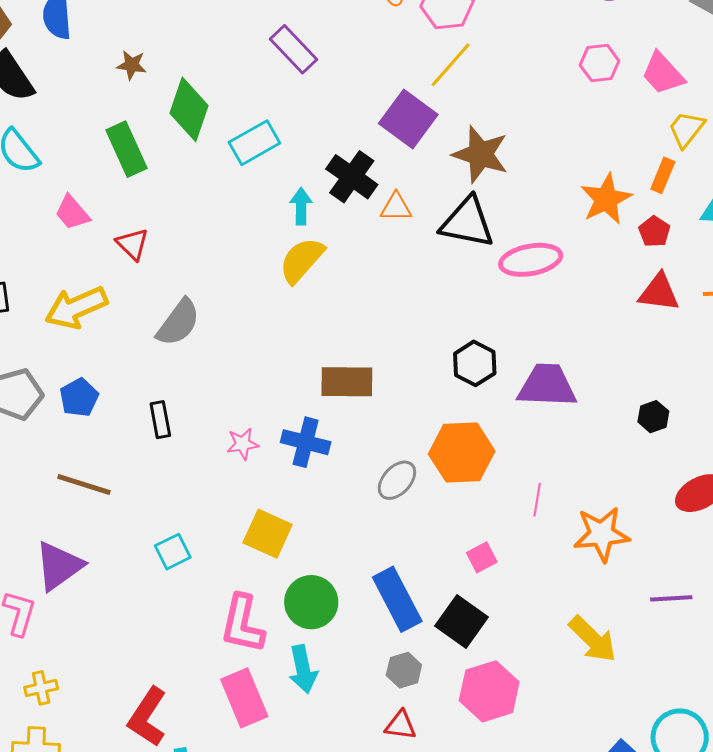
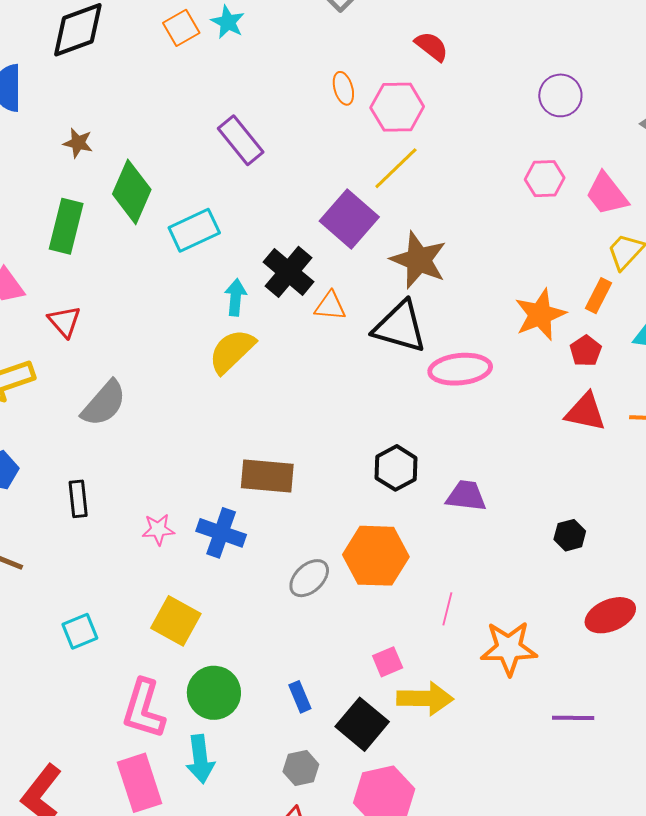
green rectangle: (126, 149) -> (66, 226), turned 34
purple trapezoid: (547, 386) -> (466, 496), size x0.7
blue rectangle: (397, 599) -> (300, 697), size x0.5
yellow arrow: (593, 639) -> (425, 699), moved, turned -48

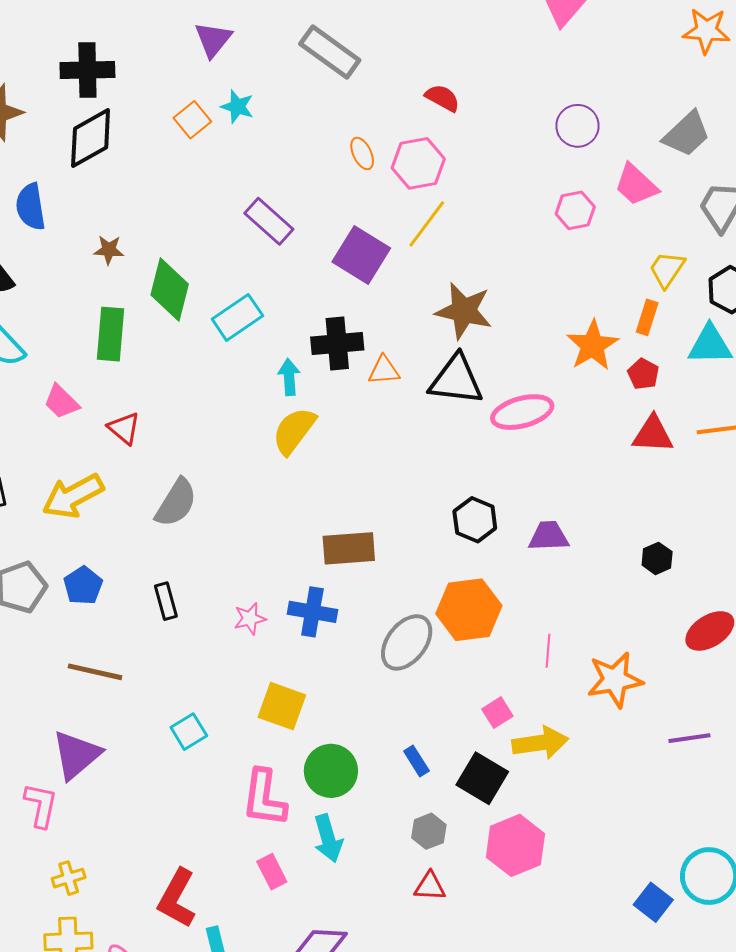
pink trapezoid: (607, 194) -> (636, 185), moved
purple square: (349, 219) -> (361, 255), moved
black cross: (288, 272) -> (337, 344), turned -36
gray ellipse: (309, 578) -> (407, 642), size x1.4
pink rectangle: (139, 783) -> (272, 872), size x0.6

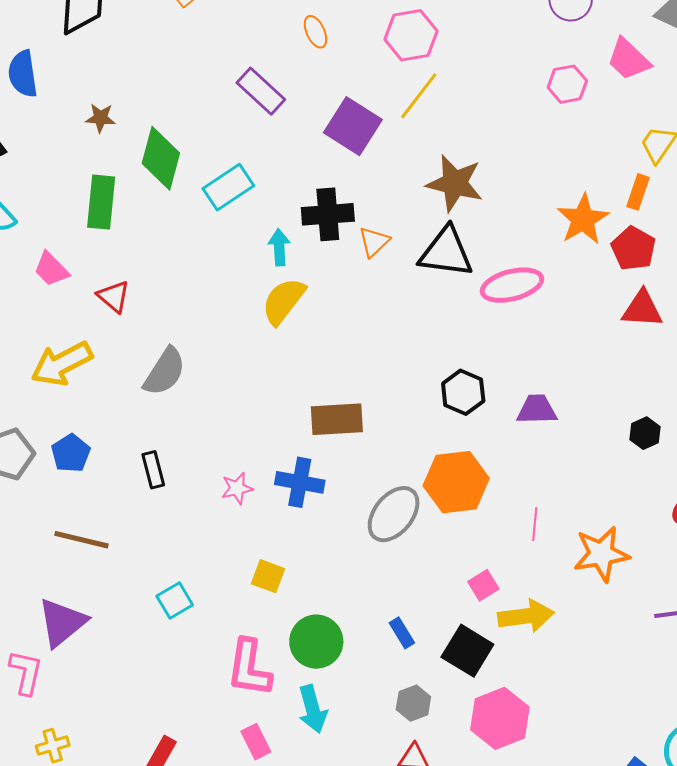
orange ellipse: (362, 153) -> (315, 32), moved
orange triangle: (384, 370) -> (374, 242), turned -40
red pentagon: (643, 374) -> (633, 248), size x1.4
yellow square: (282, 706) -> (268, 576), size x0.7

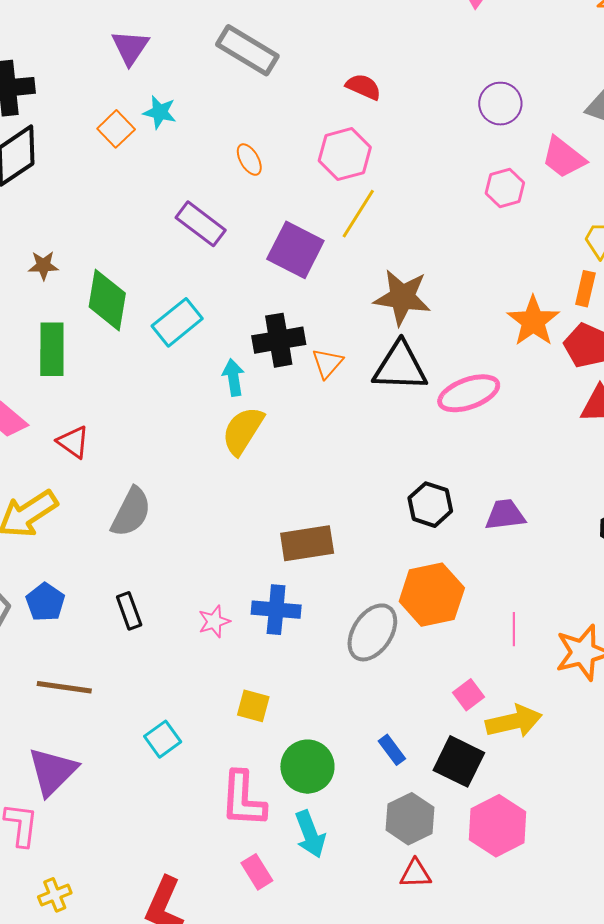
gray hexagon: (413, 703) -> (410, 819), size x1.4

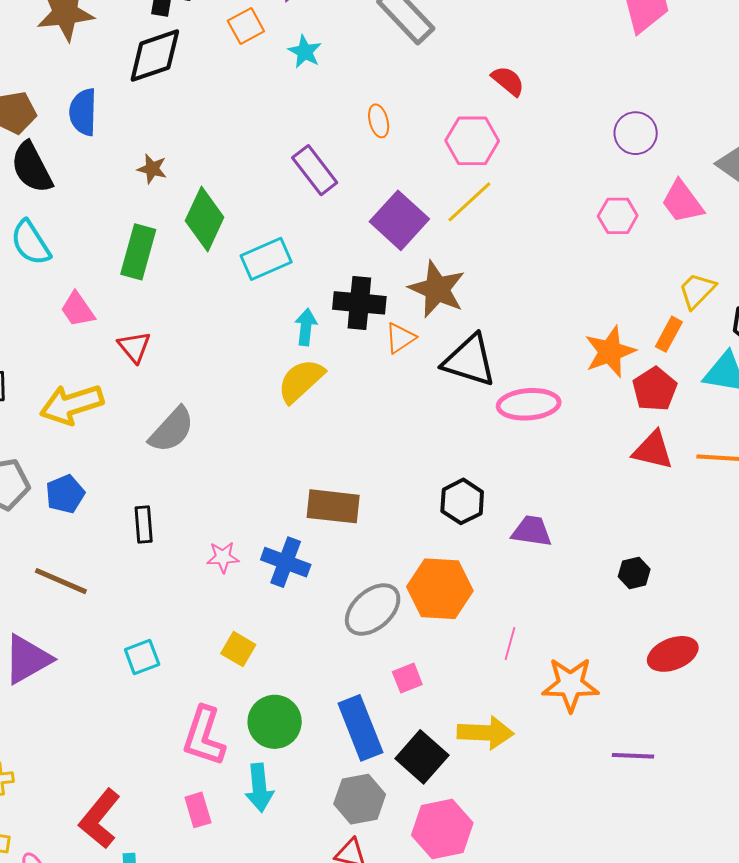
orange square: (116, 129) -> (246, 26), moved
brown star: (402, 297) -> (437, 289), moved
pink square: (469, 695) -> (407, 678), moved
blue rectangle: (392, 750) -> (360, 728), size x2.0

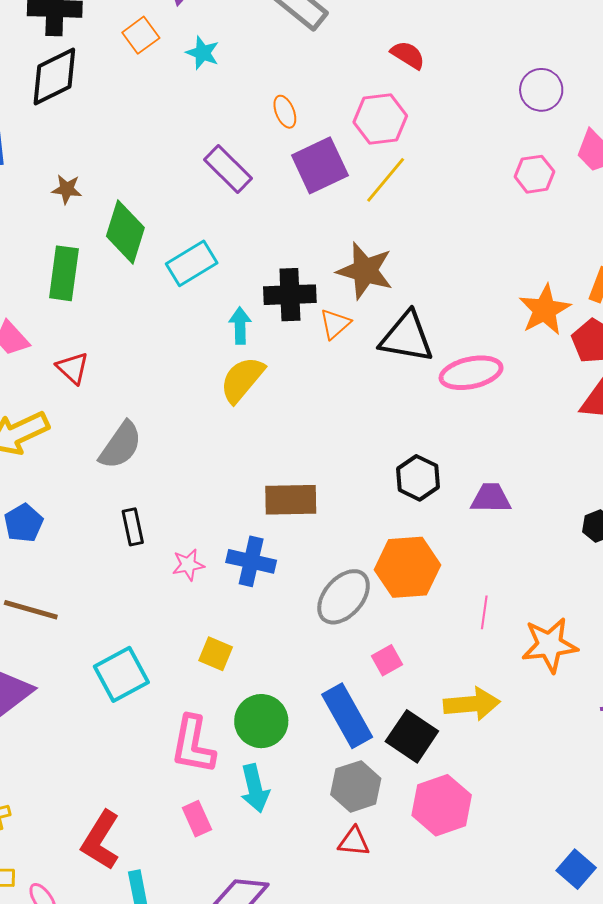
purple square: (399, 220) -> (320, 165), moved, turned 30
black rectangle: (144, 525) -> (133, 527), moved
cyan square: (142, 657) -> (121, 674), size x1.5

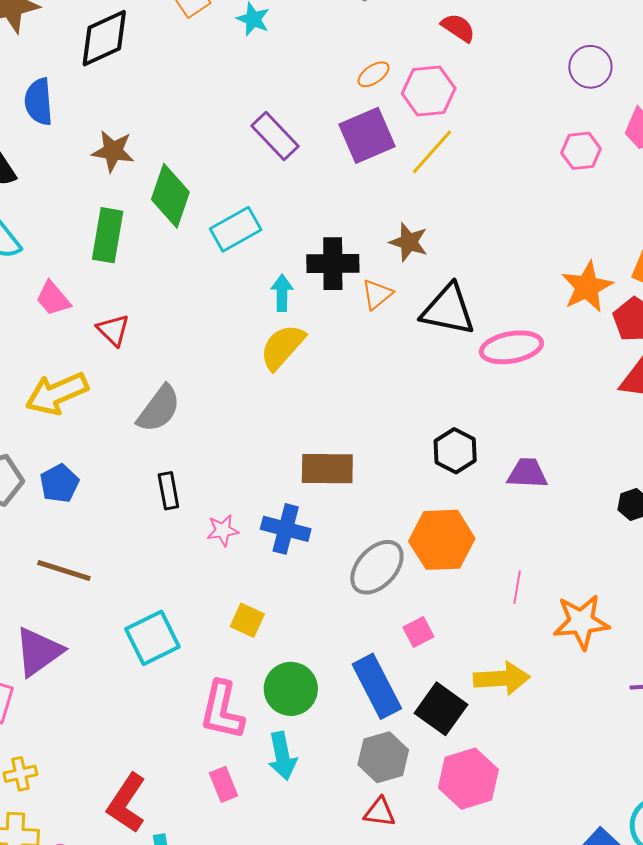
orange ellipse: (285, 112) -> (374, 74), moved, turned 76
brown star: (67, 189) -> (113, 151), size x1.4
brown star: (365, 271) -> (409, 242), size x0.7

